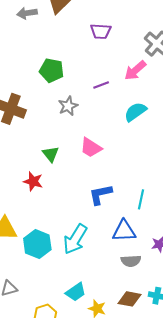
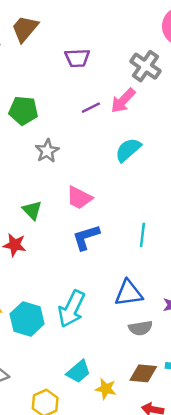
purple line: (101, 85) -> (91, 108), moved
blue L-shape: (100, 194) -> (86, 237), moved
cyan line: (141, 199) -> (142, 235), moved

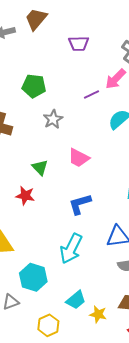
purple line: (91, 108) -> (92, 95), moved
blue L-shape: (86, 237) -> (80, 204), moved
cyan hexagon: (27, 319) -> (33, 277), moved

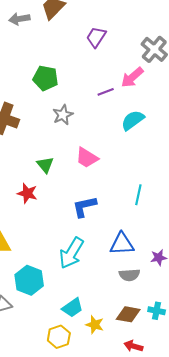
purple trapezoid: (79, 44) -> (96, 37), turned 120
yellow hexagon: (48, 325) -> (59, 337), moved

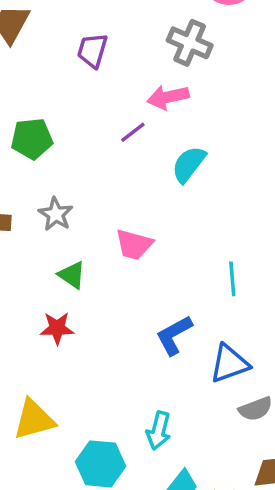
pink arrow: (132, 77) -> (168, 97), turned 45
gray star: (63, 115) -> (56, 214), moved
blue L-shape: (84, 207) -> (174, 335), moved
cyan arrow: (71, 253) -> (159, 431), moved, size x0.7

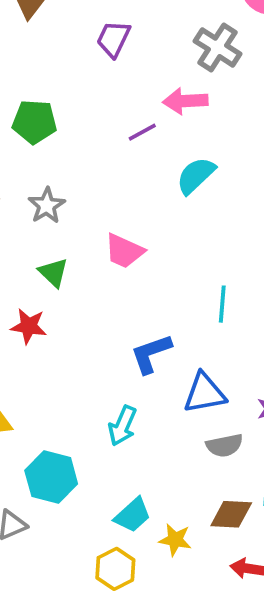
cyan arrow: (159, 431) -> (122, 426), moved

